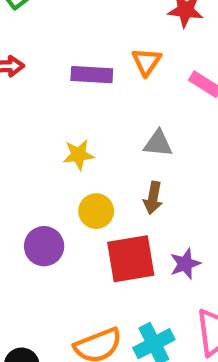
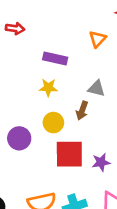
purple rectangle: (92, 75) -> (55, 58), moved
brown arrow: (153, 198) -> (82, 111), moved

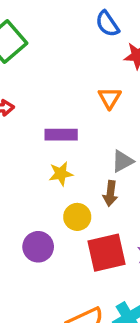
gray triangle: (96, 88) -> (122, 161), turned -30

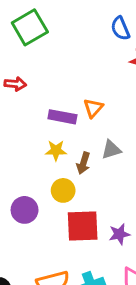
orange triangle: (110, 98) -> (93, 108), moved
brown arrow: (110, 193) -> (83, 163), moved

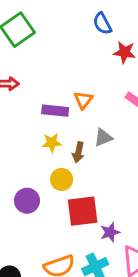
purple star: (119, 234) -> (110, 232), moved

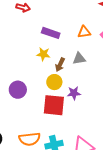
orange triangle: (83, 100) -> (84, 32), moved, turned 32
yellow circle: (62, 179) -> (54, 82), moved
purple star: (110, 232) -> (74, 93), moved

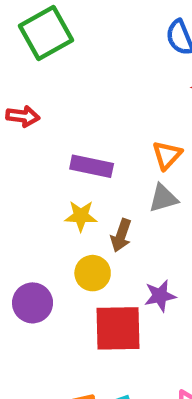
orange triangle: (84, 32) -> (167, 155), turned -32
gray triangle: (79, 58) -> (163, 198), moved
yellow circle: (54, 82) -> (93, 273), moved

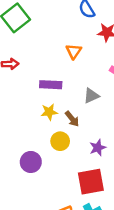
orange triangle: (167, 155) -> (74, 51), moved
brown arrow: (121, 235) -> (72, 119), turned -49
red square: (118, 328) -> (91, 182), moved

